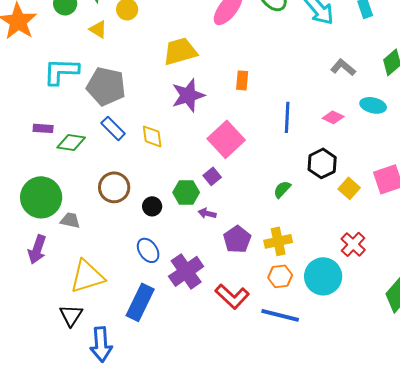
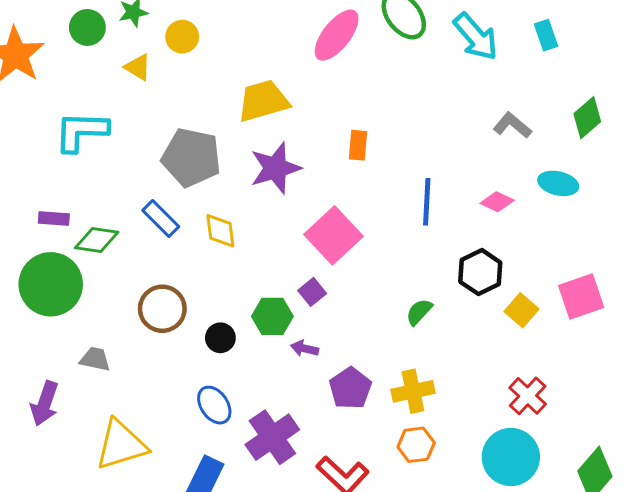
gray pentagon: (106, 86) -> (191, 157), moved
green circle: (41, 197) -> (51, 284), moved
cyan circle: (323, 276) -> (511, 457), moved

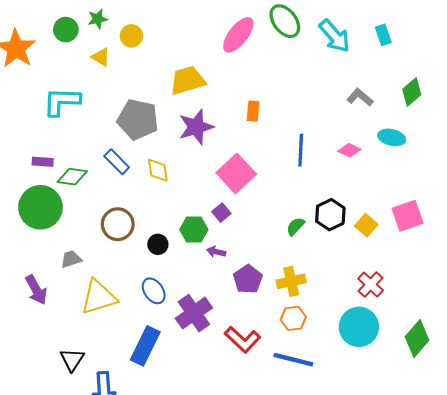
black hexagon: (480, 272) -> (330, 215), moved
gray trapezoid: (95, 359) -> (71, 259), turned -30
purple arrow: (45, 404) -> (36, 290), turned -48
yellow triangle: (121, 445) -> (99, 297), moved

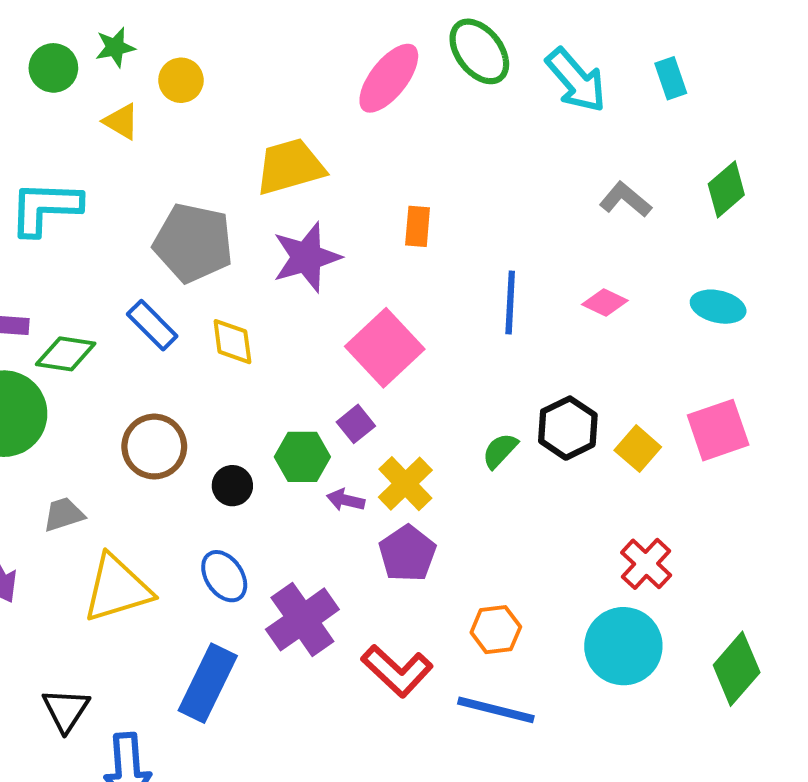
cyan ellipse: (392, 137) -> (718, 307), moved
yellow cross: (291, 281) -> (405, 484), moved, turned -32

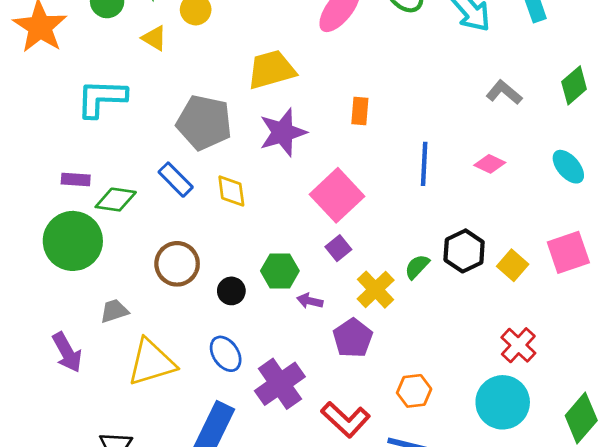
cyan ellipse: (718, 307) -> (568, 167), turned 36
purple square: (356, 424) -> (338, 248), moved
yellow cross: (405, 484) -> (376, 290), moved

